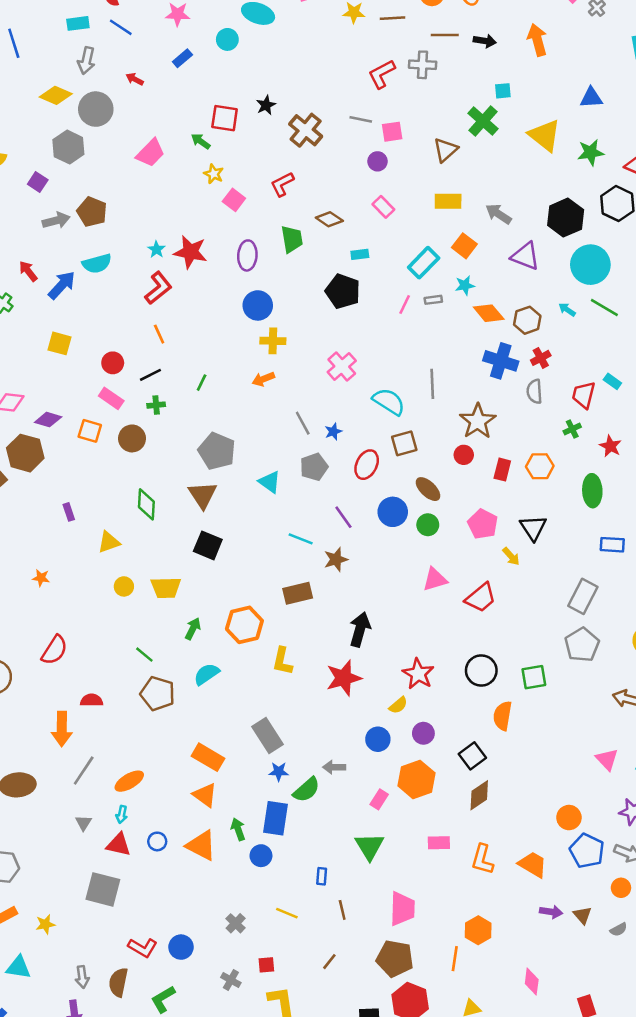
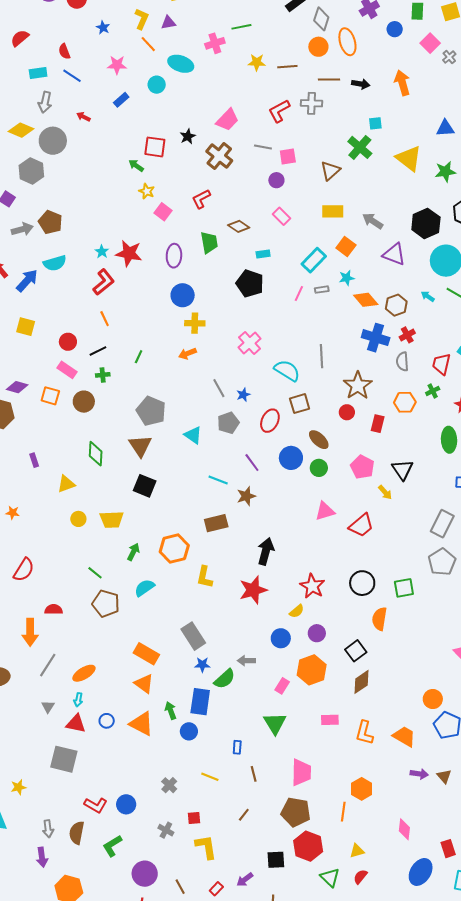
pink trapezoid: (150, 153) -> (227, 120), moved
orange hexagon: (540, 466) -> (405, 402), moved

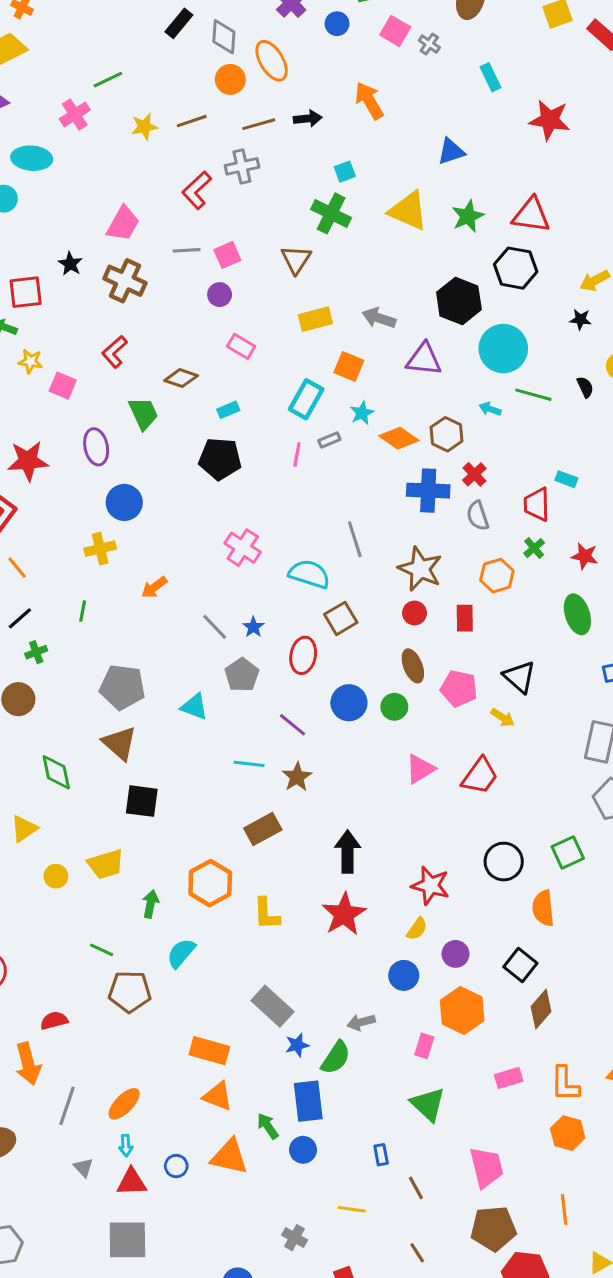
yellow cross: (195, 323) -> (100, 549), moved
brown ellipse: (319, 440) -> (413, 666), moved, turned 40
orange hexagon: (362, 789) -> (568, 1133), moved
brown line: (244, 815) -> (417, 1253), turned -56

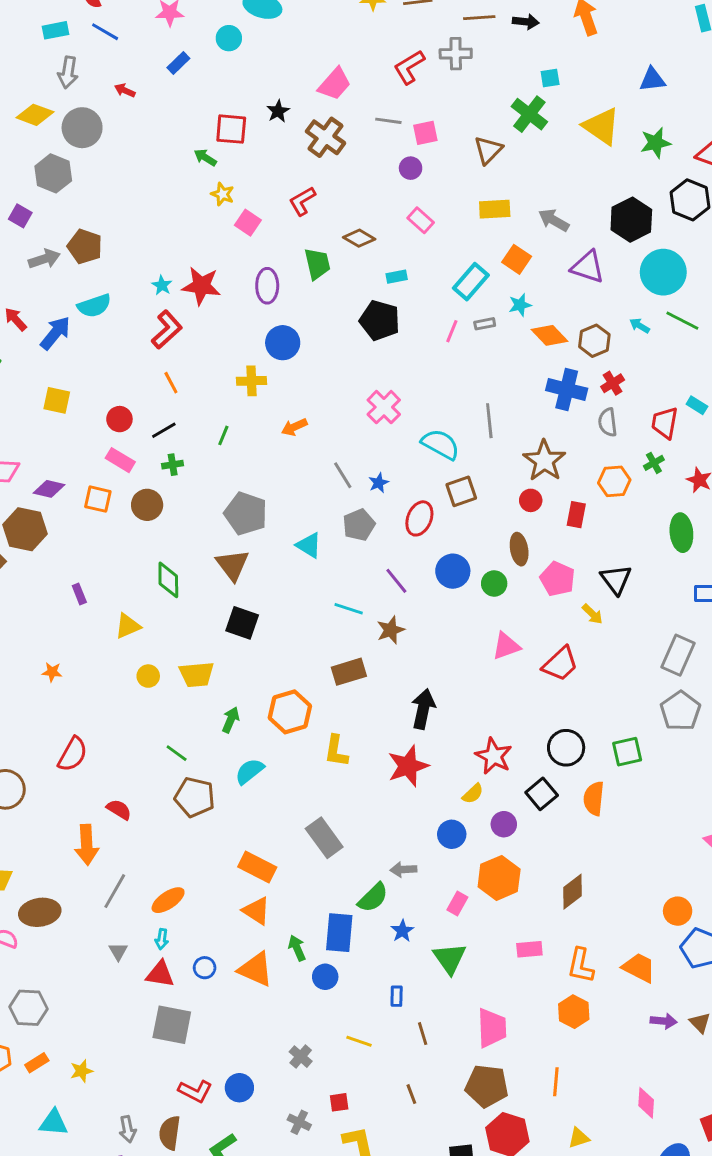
black square: (520, 965) -> (542, 794), moved
red semicircle: (54, 1021) -> (119, 810), turned 35
blue star: (297, 1045) -> (402, 931), moved, turned -30
gray square: (127, 1240) -> (172, 1025), moved

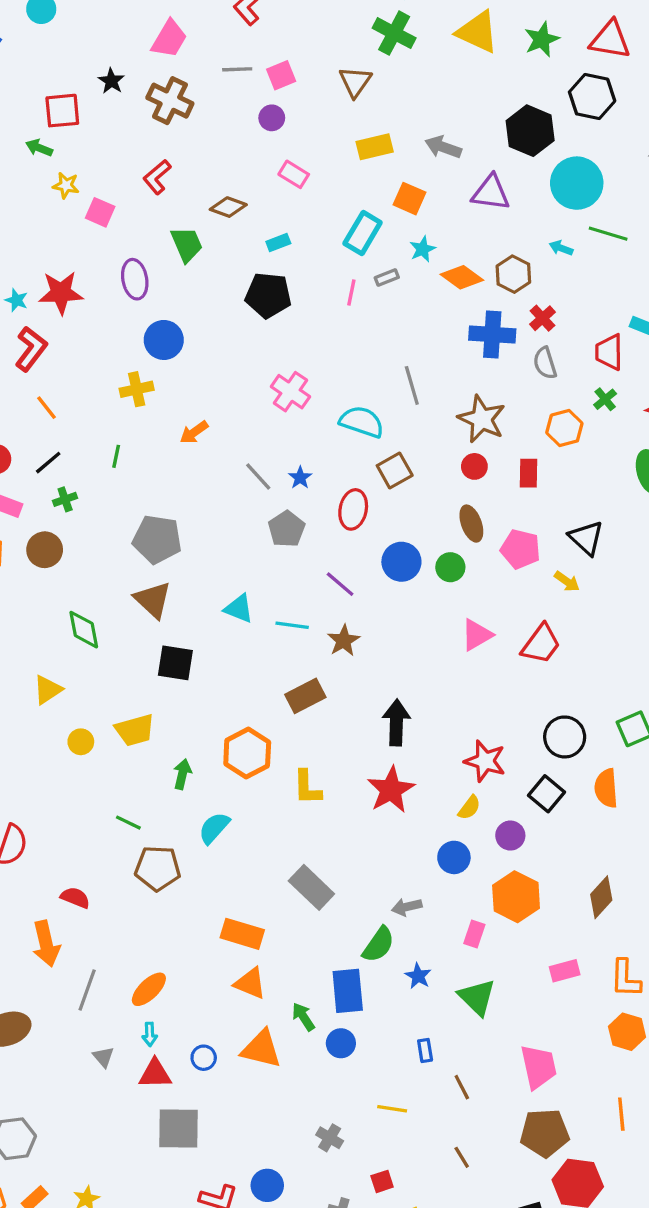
cyan triangle: (309, 545) -> (239, 609), moved

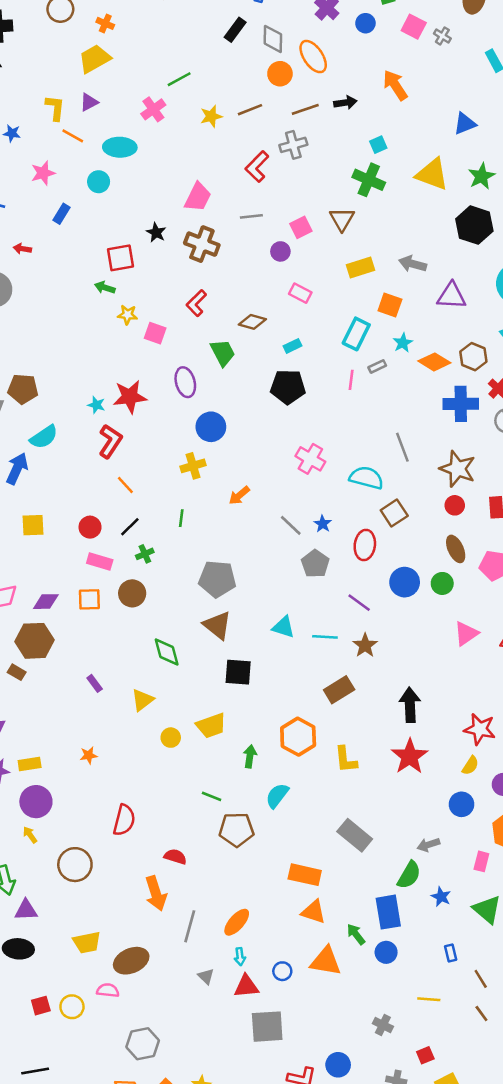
pink square: (281, 75) -> (301, 227), moved
black hexagon: (530, 131) -> (474, 225), moved
brown line: (462, 1157) -> (481, 1013), moved

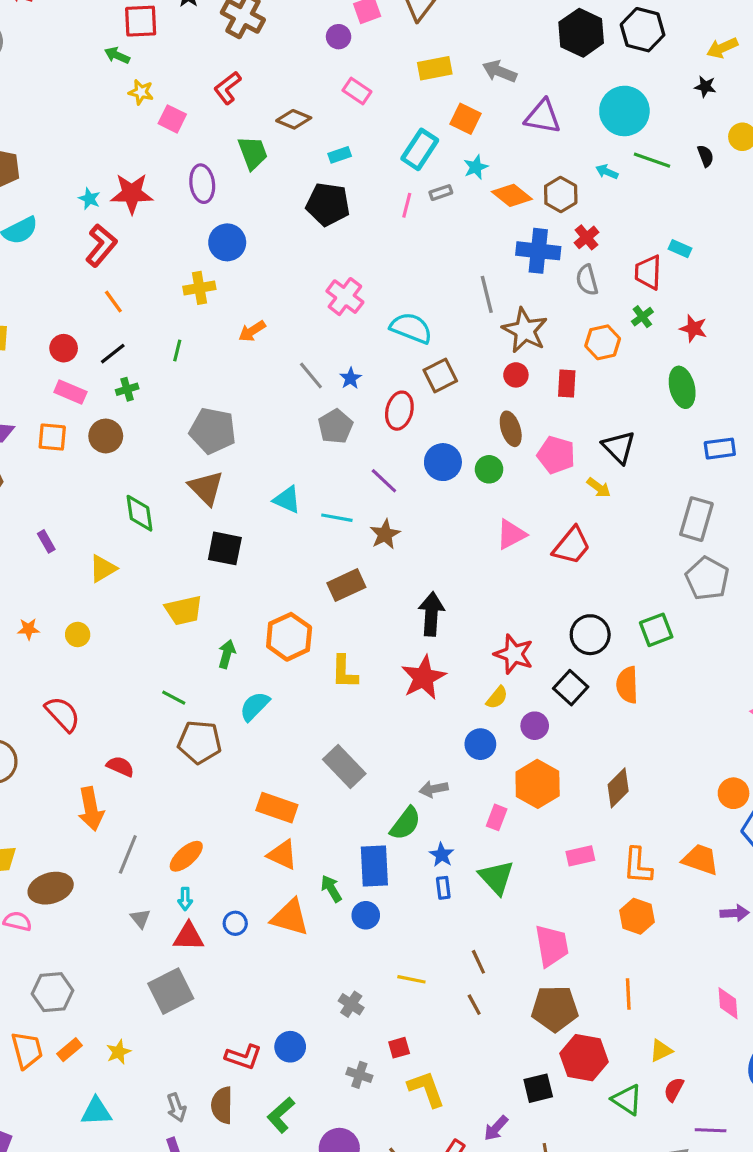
gray line: (402, 447) -> (487, 294), moved
yellow circle: (171, 738) -> (78, 634), moved
red semicircle: (124, 820) -> (63, 714), turned -64
blue rectangle: (451, 953) -> (443, 888), moved
gray square: (267, 1027) -> (171, 991), moved, turned -30

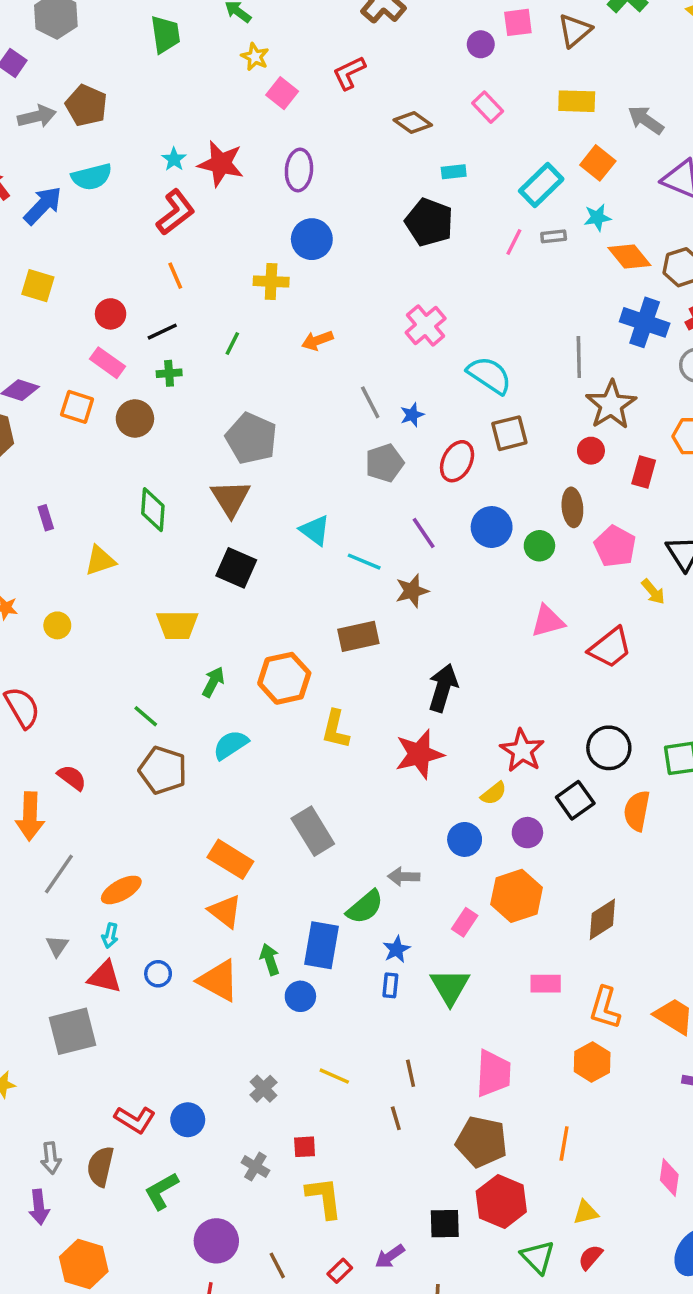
green trapezoid: (253, 153) -> (165, 34), moved

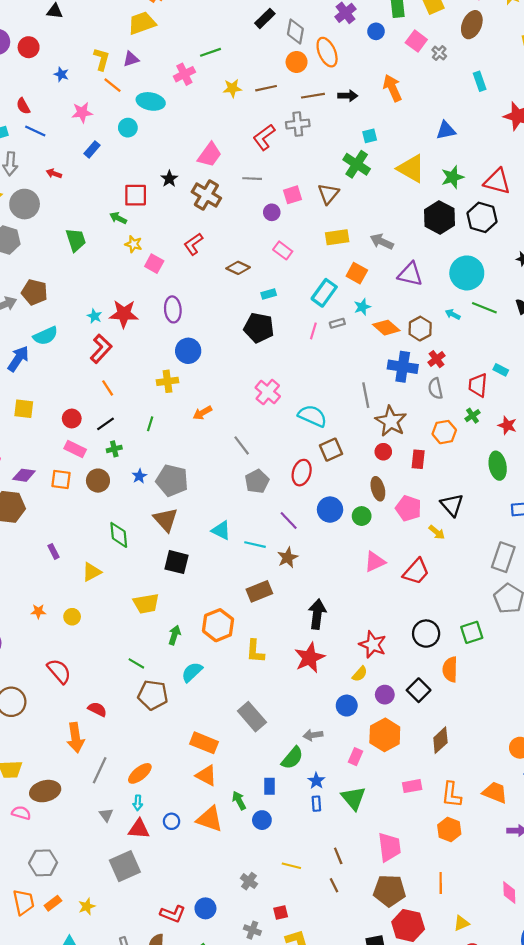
blue star: (412, 415) -> (139, 476), moved
black square: (575, 800) -> (419, 690), moved
blue rectangle: (321, 945) -> (269, 786), size x0.6

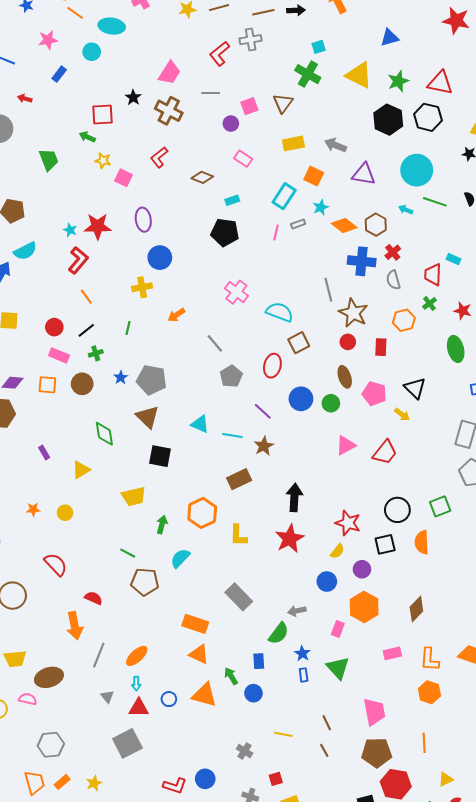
black square: (419, 690) -> (385, 544), moved, turned 35

